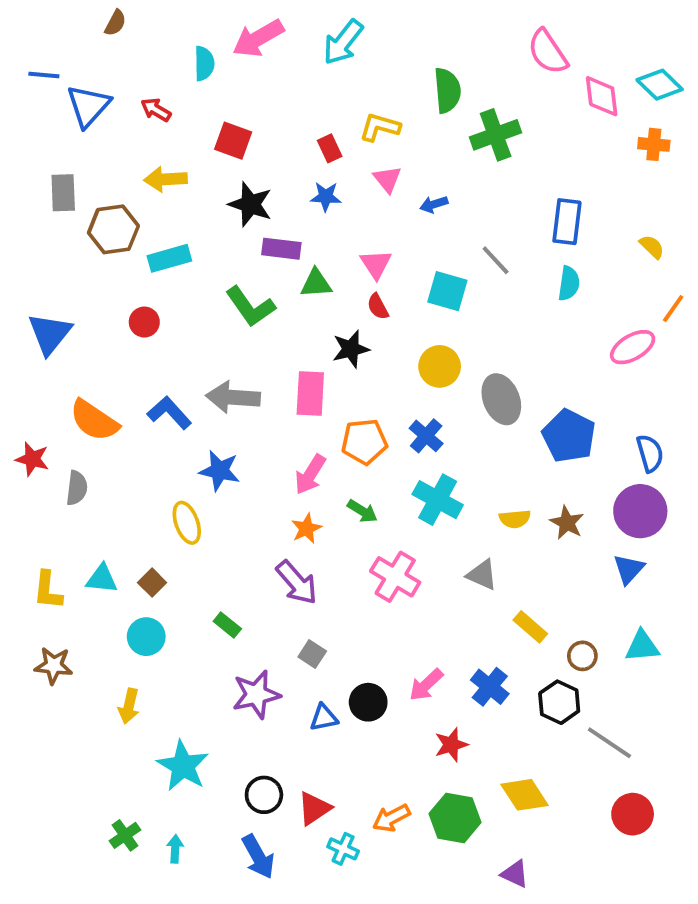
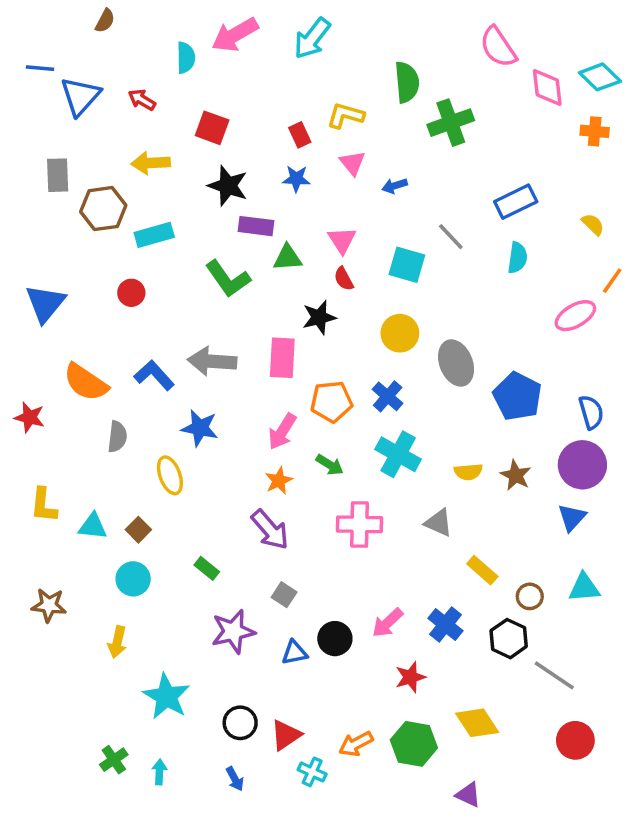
blue rectangle: (567, 222) -> (516, 202), turned 57
gray semicircle: (77, 488) -> (117, 437), moved
pink cross: (395, 577) -> (359, 524), turned -30
yellow L-shape: (48, 590) -> (44, 505), moved
blue arrow: (258, 857) -> (235, 779), size x0.6

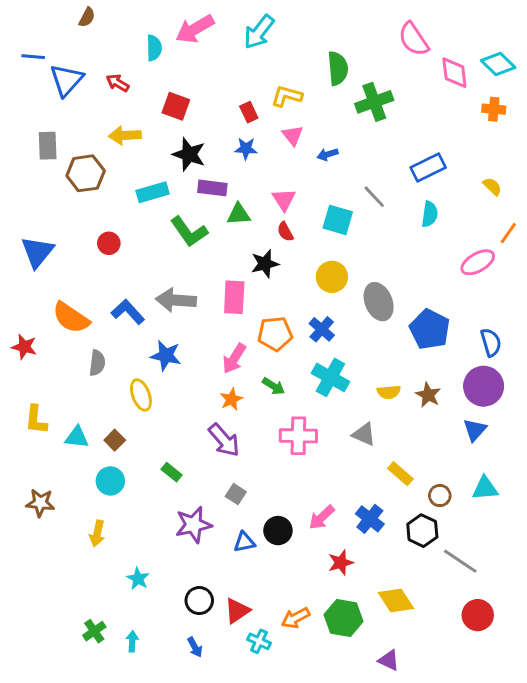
cyan rectangle: (154, 235) -> (153, 192), moved
cyan star: (166, 696) -> (138, 579), size x0.6

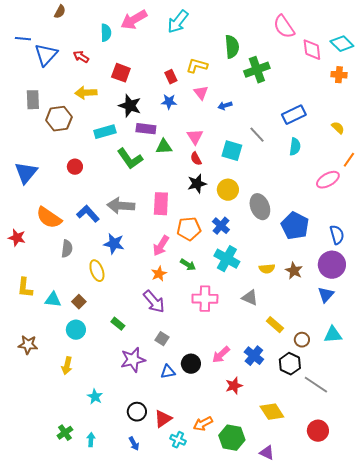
black star: (265, 264) -> (197, 184), moved
red circle: (478, 615) -> (318, 431), moved
green hexagon: (344, 618) -> (232, 438), moved

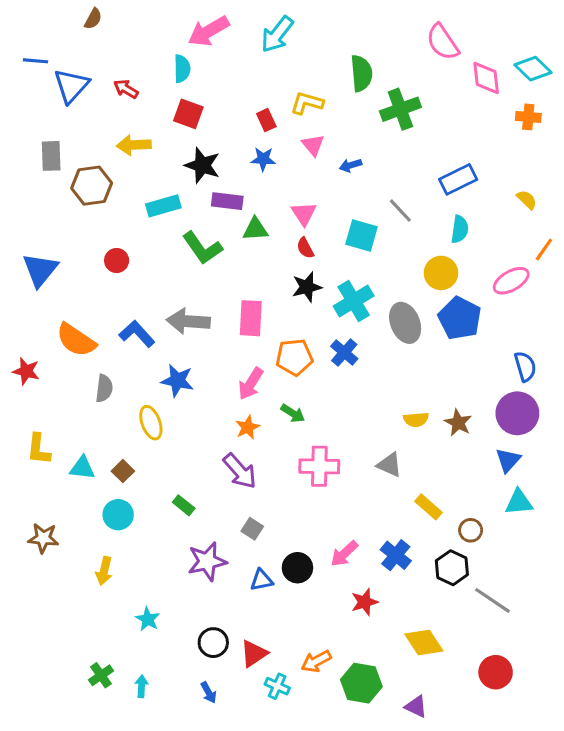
cyan semicircle: (106, 33) -> (182, 69), moved
yellow circle: (228, 190) -> (441, 273), moved
blue pentagon: (295, 226) -> (460, 318), moved
cyan cross: (227, 259) -> (354, 301), moved, turned 30
cyan triangle: (333, 335) -> (519, 502), moved

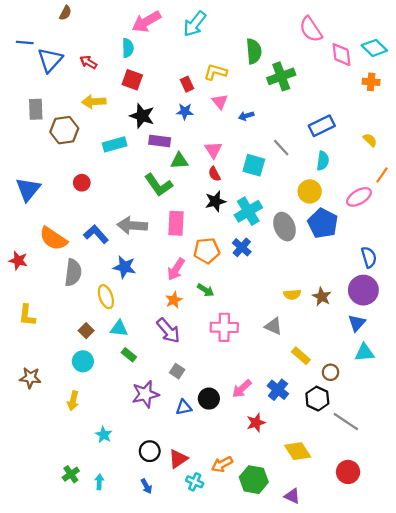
green L-shape: (202, 248) -> (158, 185), moved
gray semicircle: (104, 388) -> (73, 273), size x1.4
cyan triangle: (82, 468) -> (119, 328), moved

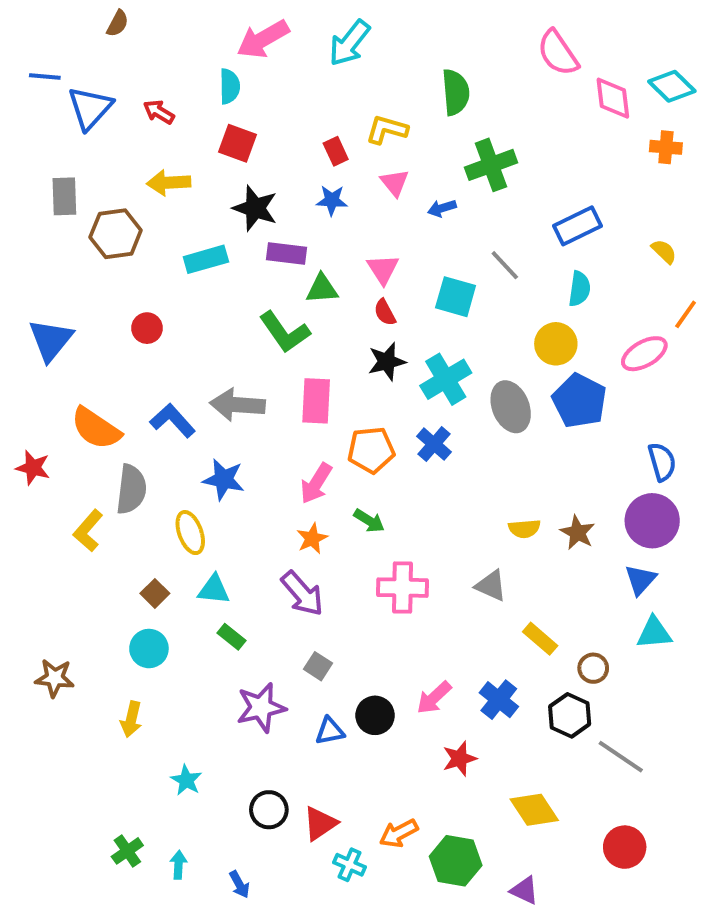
green cross: (281, 76) -> (491, 165), moved
yellow L-shape: (27, 315) -> (88, 531), moved, turned 35
blue arrow: (146, 486) -> (239, 884), moved

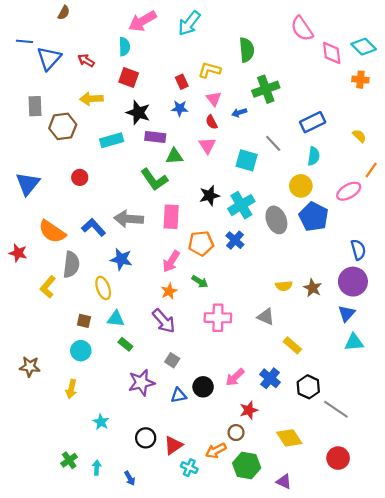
red semicircle: (385, 312) -> (212, 122), moved
brown square: (155, 593) -> (84, 321), turned -32
brown circle: (593, 668) -> (236, 433), moved

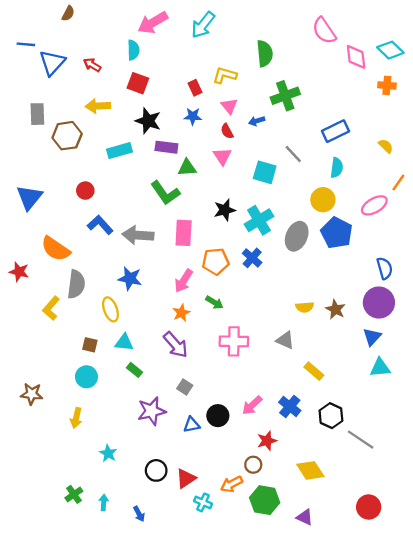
gray ellipse: (276, 220) -> (297, 236), turned 45
blue L-shape: (94, 227) -> (100, 225), moved
red circle: (338, 458) -> (369, 507), moved

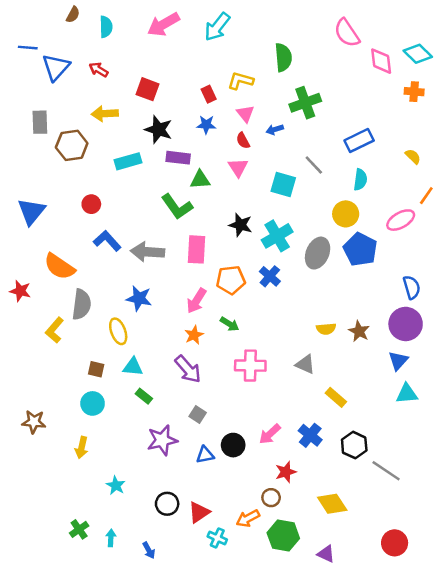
cyan semicircle: (133, 50) -> (106, 27), moved
black star: (225, 210) -> (240, 225), turned 30

